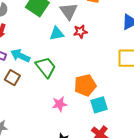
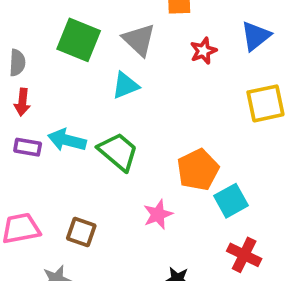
red star: (80, 32) -> (203, 51), moved
brown square: (12, 78) -> (81, 232), moved

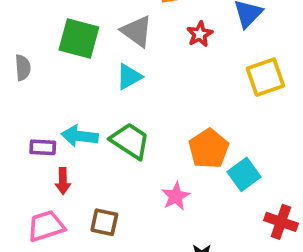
red arrow: (22, 102) -> (63, 181), moved
red cross: (244, 255) -> (281, 222), moved

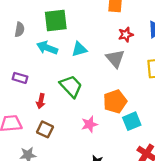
gray triangle: (137, 31) -> (115, 58), moved
green square: (79, 39) -> (56, 20), turned -35
cyan arrow: (80, 136) -> (47, 48), moved
red arrow: (63, 181) -> (41, 101), moved

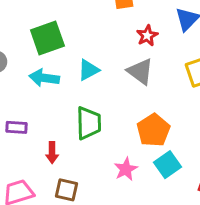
green trapezoid: (71, 86) -> (89, 123), turned 55
cyan square: (132, 121) -> (168, 165), moved

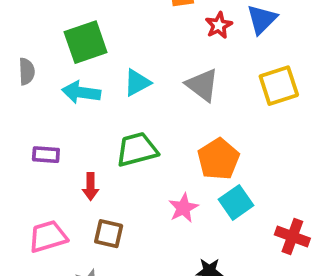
red star: (147, 36) -> (219, 25), moved
green trapezoid: (89, 123) -> (137, 149), turned -104

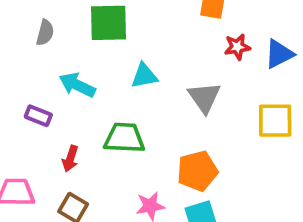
cyan arrow: (81, 92) -> (77, 85), moved

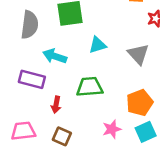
gray semicircle: (45, 33) -> (30, 25), size x1.6
purple rectangle: (38, 116) -> (32, 79), size x1.5

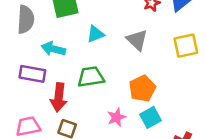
red arrow: (56, 105) -> (59, 97), size x1.6

